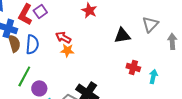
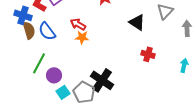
black triangle: (122, 35) -> (137, 22), turned 42
blue semicircle: (32, 44) -> (47, 31), turned 138
cyan arrow: (153, 76) -> (184, 65), moved

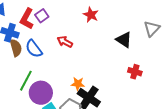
orange star: (82, 37) -> (78, 84), moved
purple circle: (54, 75) -> (41, 93), size x1.5

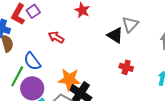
gray triangle: (152, 29) -> (130, 24), moved
blue semicircle: (34, 49) -> (32, 61), moved
orange star: (78, 84) -> (69, 79), size x1.6

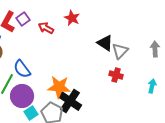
gray triangle: (130, 24) -> (120, 51), moved
red arrow: (56, 37) -> (46, 28), moved

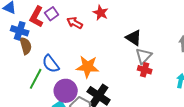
gray triangle: (120, 51) -> (144, 56), moved
orange star: (59, 87) -> (88, 67), moved
purple circle: (22, 96) -> (66, 91), moved

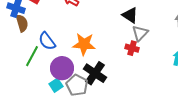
red cross: (145, 70) -> (132, 48), moved

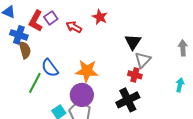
black triangle: (130, 15) -> (133, 42), turned 30
purple circle: (62, 68) -> (82, 95), moved
black cross: (95, 73) -> (128, 100), moved, turned 30

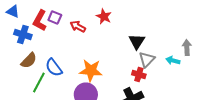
purple square: (51, 18) -> (55, 18), turned -32
brown semicircle: (25, 50) -> (29, 60), moved, turned 60
cyan arrow: (180, 85) -> (173, 60), moved, turned -88

